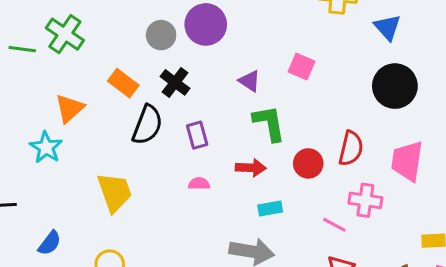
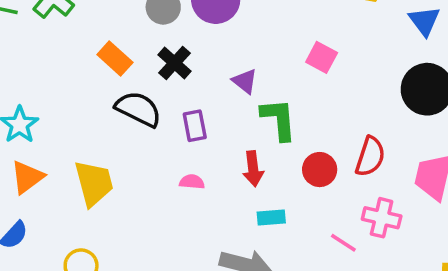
purple triangle: (250, 81) -> (245, 81), moved
orange triangle: (69, 108) -> (27, 177), moved
black semicircle: (147, 125) -> (138, 109), turned -90
red arrow: (251, 168) -> (253, 169), turned 76

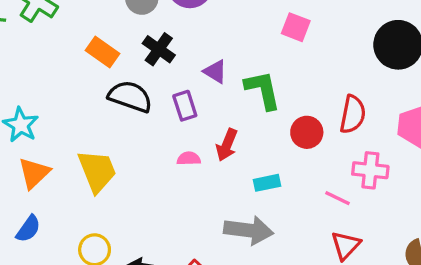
purple triangle: (245, 81) -> (215, 72), moved
red arrow: (253, 169) -> (227, 145), moved, turned 36

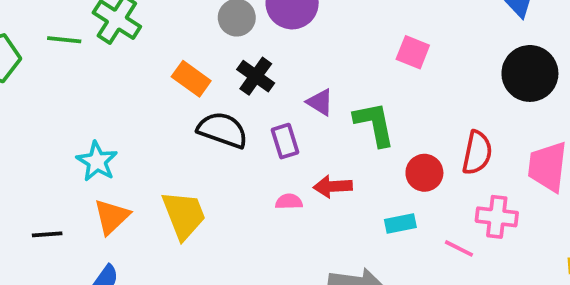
red arrow: (227, 145) -> (333, 186), turned 64
cyan rectangle: (267, 183) -> (400, 224), moved

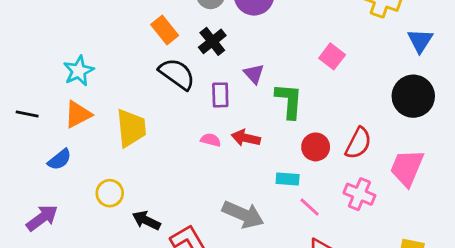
pink line: (459, 248) -> (310, 207), moved

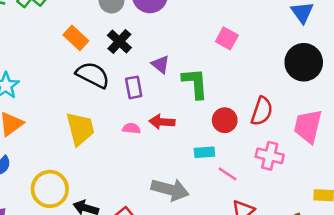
yellow trapezoid: (131, 128) -> (80, 129), moved
yellow circle: (110, 193) -> (50, 189), size x1.5

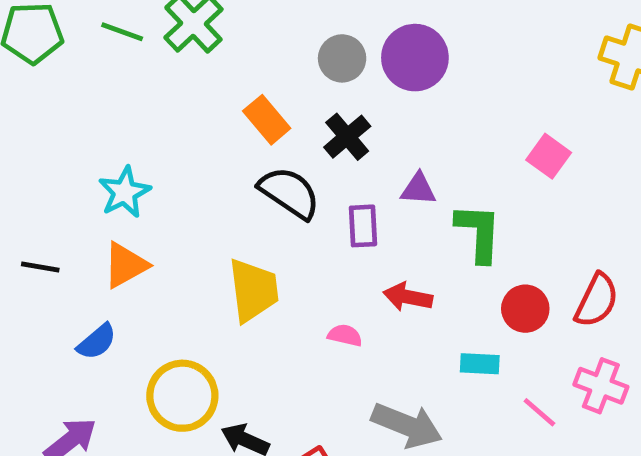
purple triangle: (160, 64) -> (418, 189), turned -42
pink semicircle: (131, 128) -> (345, 335), moved
pink line: (228, 174) -> (539, 412), moved

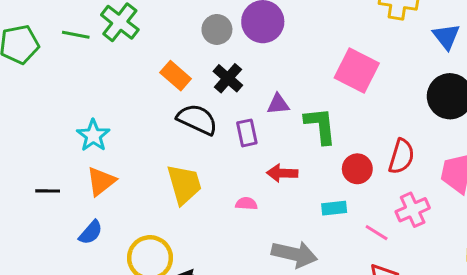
pink square: (549, 156) -> (357, 70), size x1.6
pink cross: (601, 386) -> (413, 210), turned -36

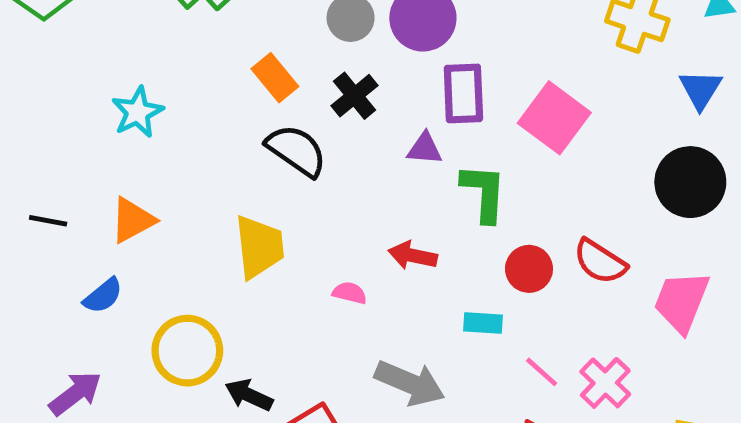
purple rectangle: (247, 133) -> (463, 93), moved, size x1.4
cyan star: (93, 135) -> (138, 112), moved
red semicircle: (401, 156) -> (600, 262), turned 96
pink cross: (413, 210) -> (605, 383), moved, turned -32

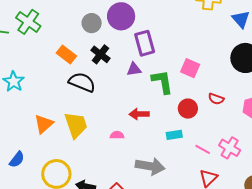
pink square: (554, 118) -> (190, 68), moved, size x0.7
orange triangle: (133, 220) -> (44, 124), moved
red semicircle: (600, 262) -> (216, 99), size x0.7

